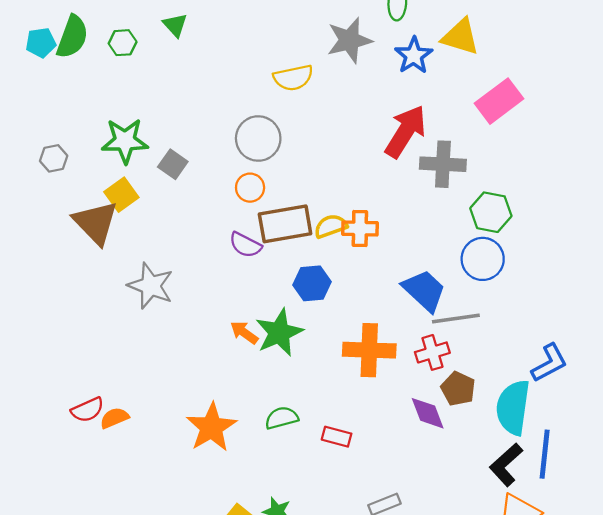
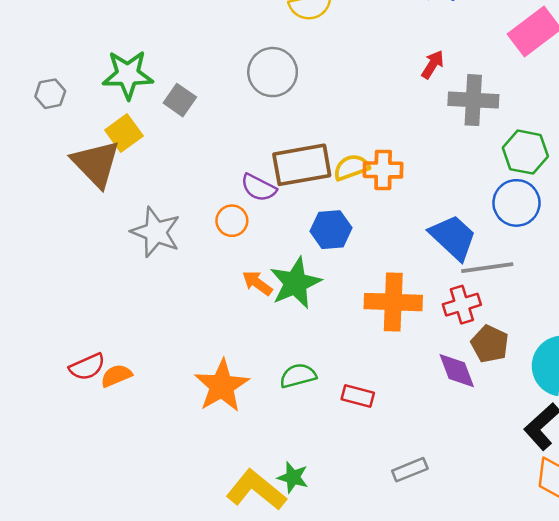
red arrow: (406, 131) -> (433, 64), size x0.5
orange circle: (250, 188) -> (232, 221), moved

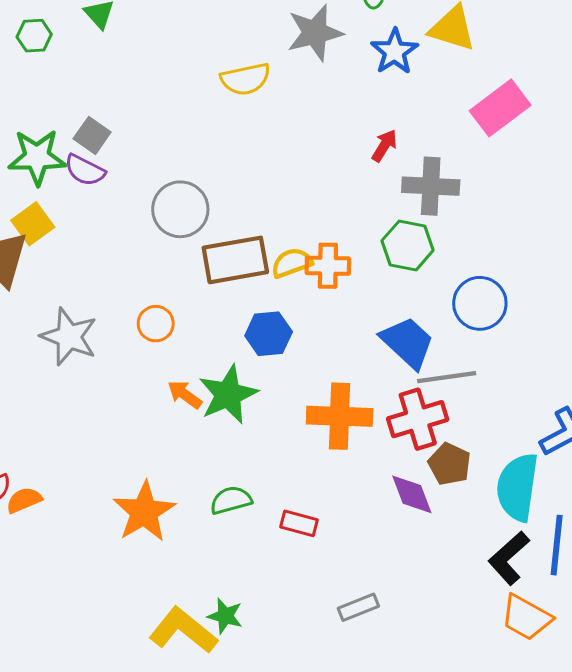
gray circle: (273, 72) -> (180, 209), moved
gray square: (180, 100) -> (92, 135), moved
green hexagon: (525, 152) -> (408, 245), moved
purple semicircle: (259, 188) -> (85, 170), moved
red cross: (462, 305) -> (418, 419), size x1.4

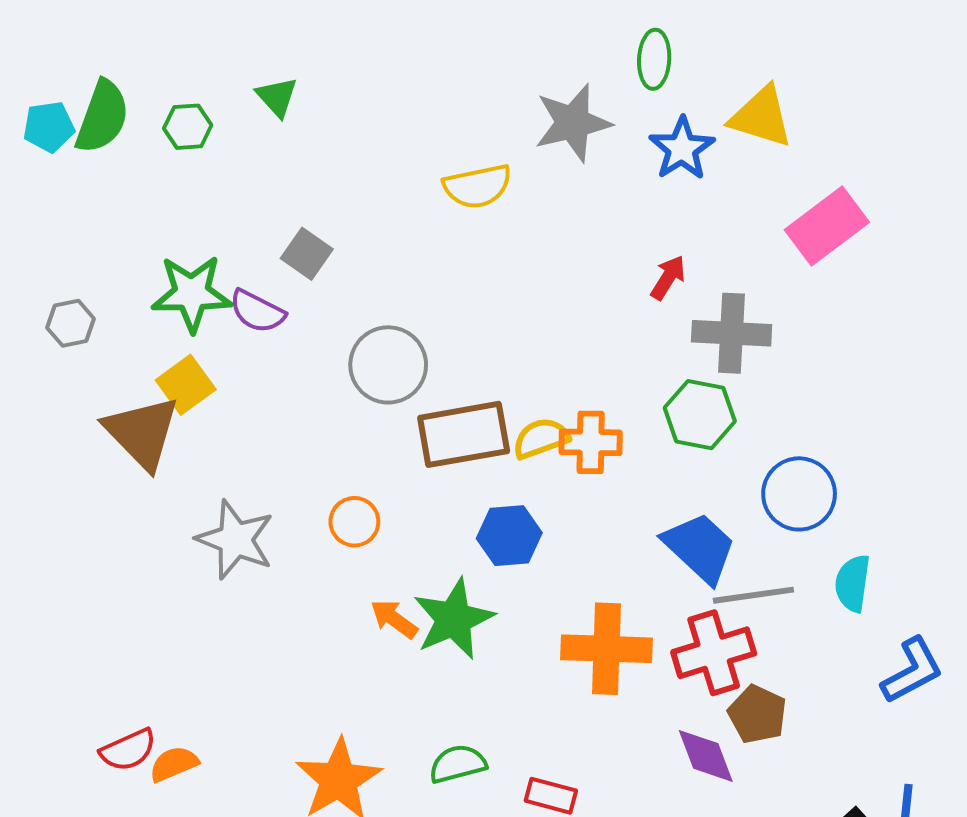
gray square: (92, 135) -> (307, 254), moved
cyan semicircle: (518, 487) -> (853, 583), moved, size x0.6

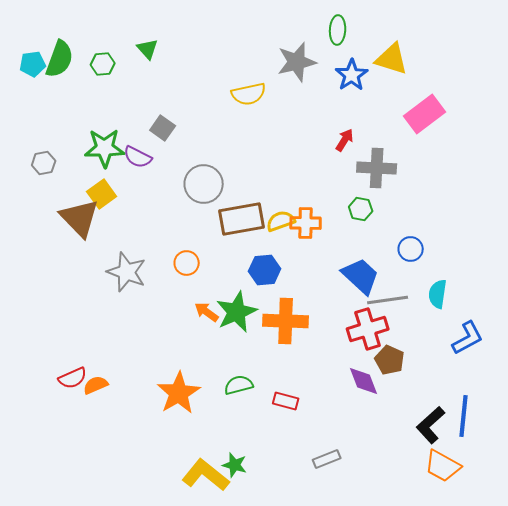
green hexagon: (700, 415) -> (361, 209), size x0.7
blue circle: (799, 494) -> (411, 249), size x0.7
orange cross: (607, 649) -> (286, 321), moved

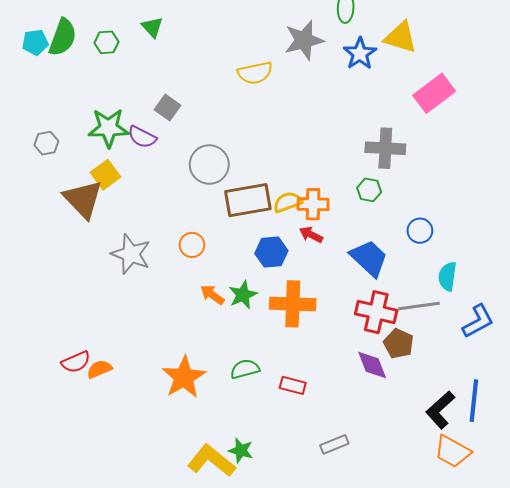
red arrow: (345, 140) -> (311, 235), moved, turned -95
gray line: (388, 300) -> (419, 306), moved
green star: (237, 312) -> (243, 295), size x0.7
red cross: (368, 329) -> (376, 312), turned 30

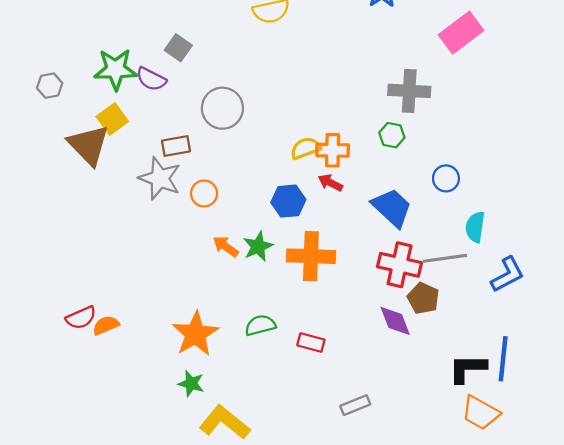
brown rectangle: (248, 200) -> (176, 146), moved, size x0.6
gray star: (131, 254) -> (160, 178), moved
black L-shape: (440, 410) -> (468, 368), turned 42
green star: (241, 451) -> (191, 384), moved

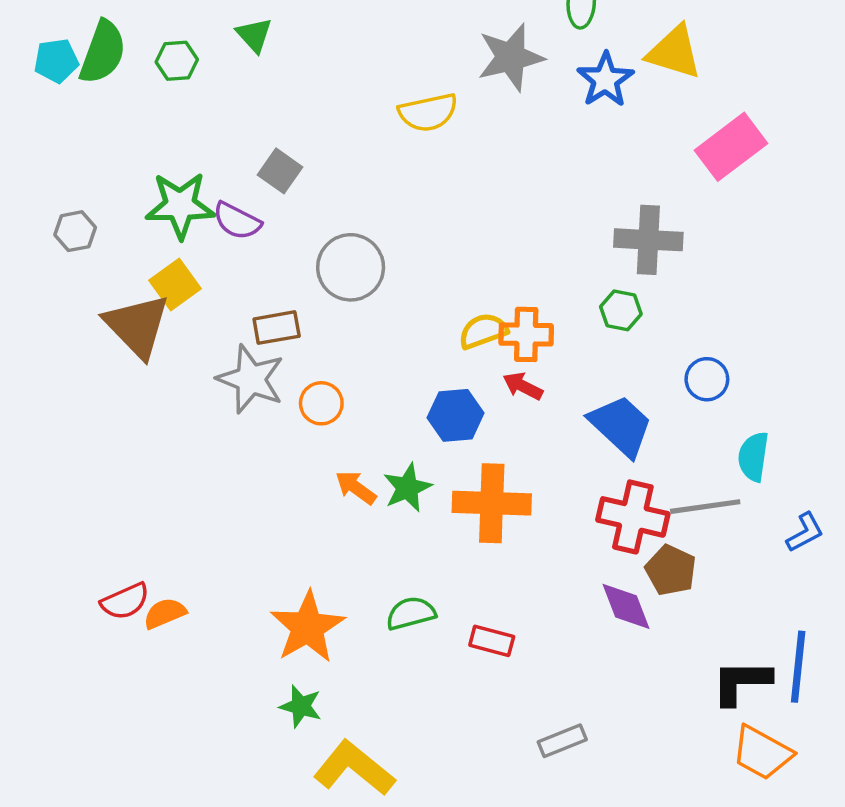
blue L-shape: (508, 275) -> (805, 532), size x0.7

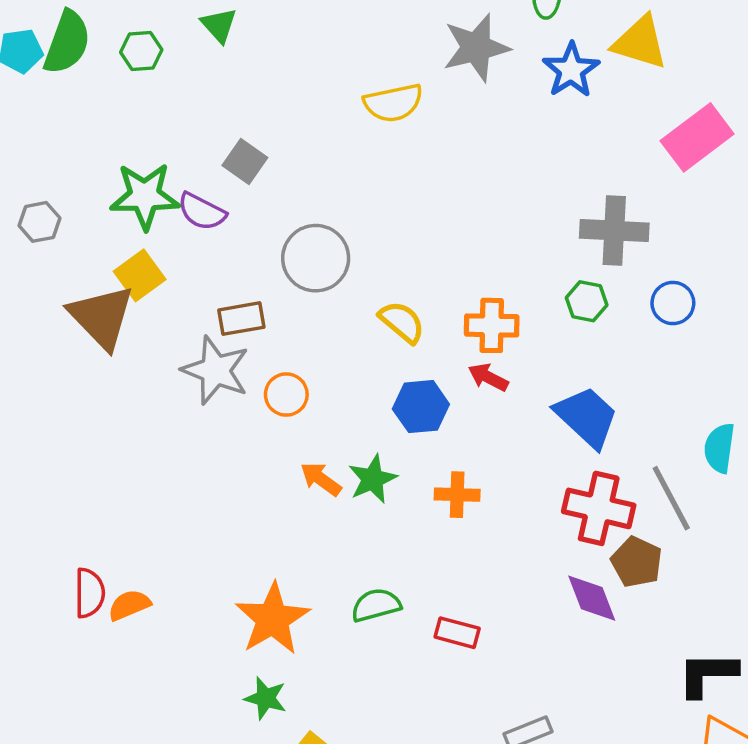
yellow semicircle: (483, 331) -> (402, 322), moved, turned 60
blue circle: (707, 379) -> (673, 303), moved
orange cross: (492, 503) -> (457, 495), size x0.6
gray line: (705, 507) -> (671, 498), turned 70
red semicircle: (125, 601) -> (90, 593), turned -66

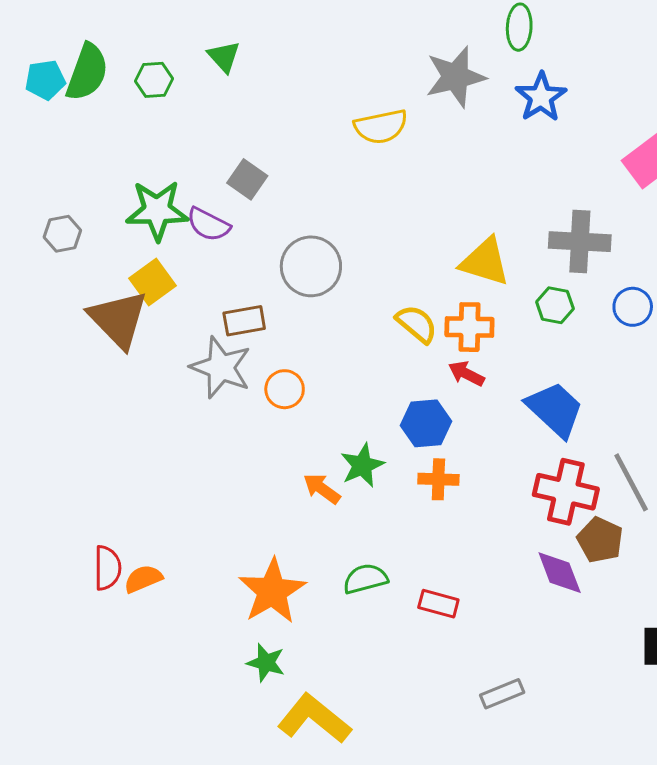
yellow triangle: (640, 42) -> (485, 262), moved
yellow semicircle: (402, 322) -> (417, 324), moved
blue hexagon: (421, 407) -> (426, 423), moved
orange arrow: (321, 479) -> (322, 489), moved

